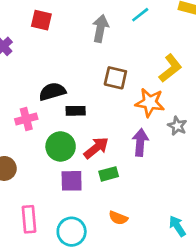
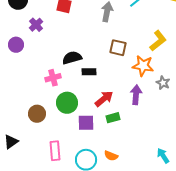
green circle: (61, 146) -> (67, 103), moved
orange semicircle: (118, 218) -> (111, 156), moved

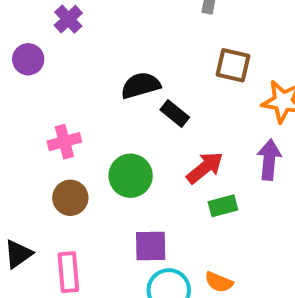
black rectangle: (89, 72) -> (175, 113), turned 40
pink cross: (53, 78) -> (64, 142), moved
purple square: (86, 123) -> (151, 246), moved
pink rectangle: (55, 151) -> (68, 272), moved

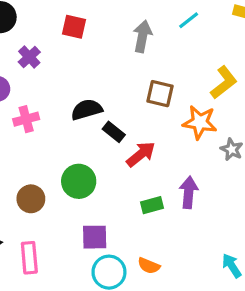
pink cross: (64, 142) -> (26, 119), moved
purple arrow: (269, 160) -> (189, 192), moved
red arrow: (205, 168) -> (141, 154), moved

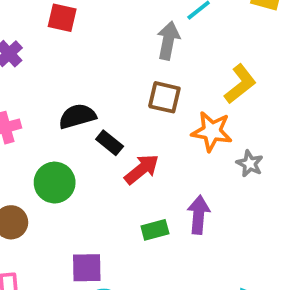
gray arrow: (142, 36) -> (168, 40), moved
green circle: (79, 181) -> (55, 183), moved

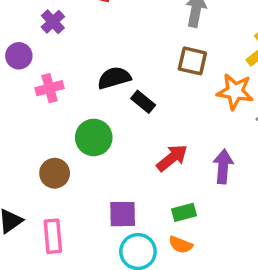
red arrow: (142, 169) -> (172, 158), moved
green rectangle: (155, 230) -> (184, 212), moved

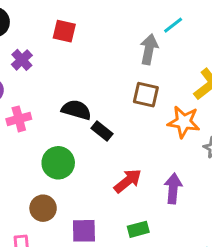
black semicircle: (114, 78) -> (76, 110), turned 32
brown circle: (55, 173) -> (43, 208), moved

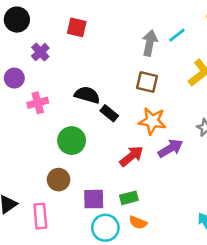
cyan line: (173, 25) -> (177, 35), moved
orange star: (184, 122) -> (152, 121), moved
purple arrow: (173, 188) -> (170, 148), moved, turned 55
green rectangle: (138, 229) -> (129, 198), moved

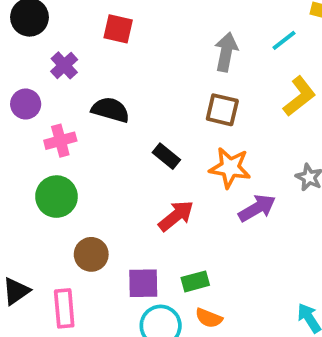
cyan line: (177, 35) -> (284, 40), moved
black semicircle: (87, 95) -> (110, 110), moved
green circle: (72, 141) -> (56, 197), moved
red arrow: (131, 156) -> (176, 216), moved

